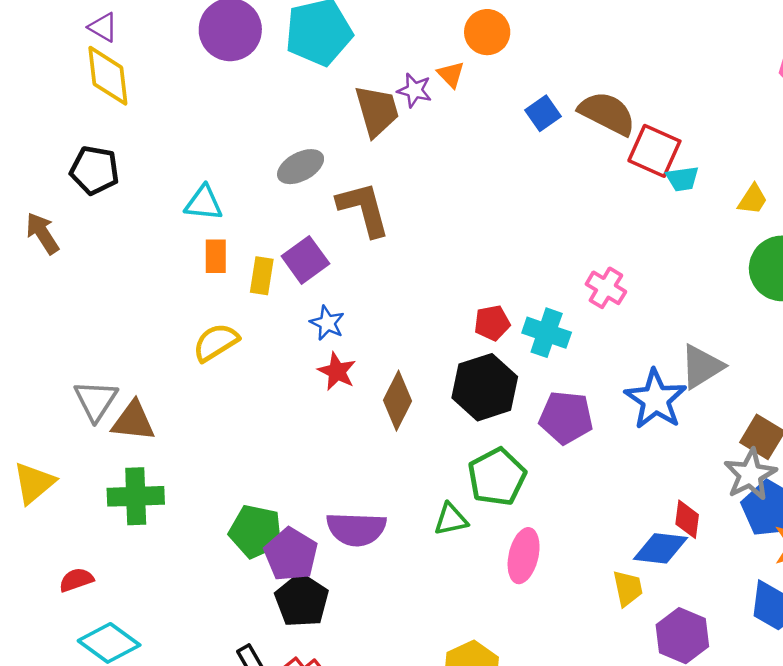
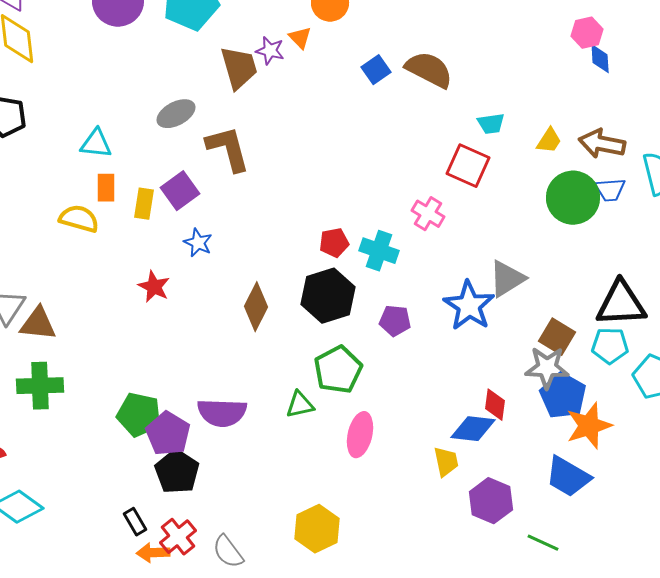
red square: (654, 151) -> (468, 166), moved
yellow semicircle: (216, 342) -> (79, 219), moved, turned 48
red star: (337, 371) -> (154, 287), moved
purple pentagon: (566, 417) -> (395, 321), size x0.7
gray star: (750, 474) -> (547, 368), turned 30

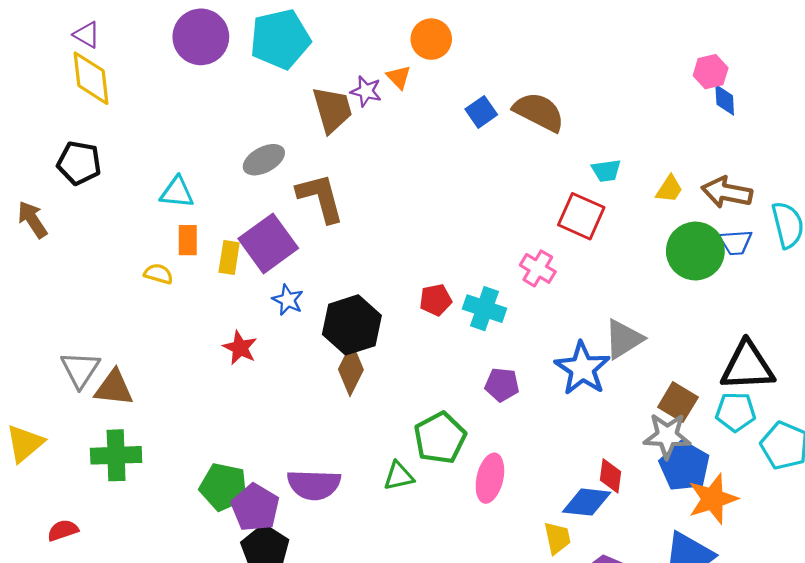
purple square: (180, 191) -> (268, 243), size x1.4
yellow semicircle: (79, 219) -> (158, 274), size x0.7
black hexagon: (328, 296) -> (352, 325), moved
pink ellipse: (360, 435) -> (490, 478), moved

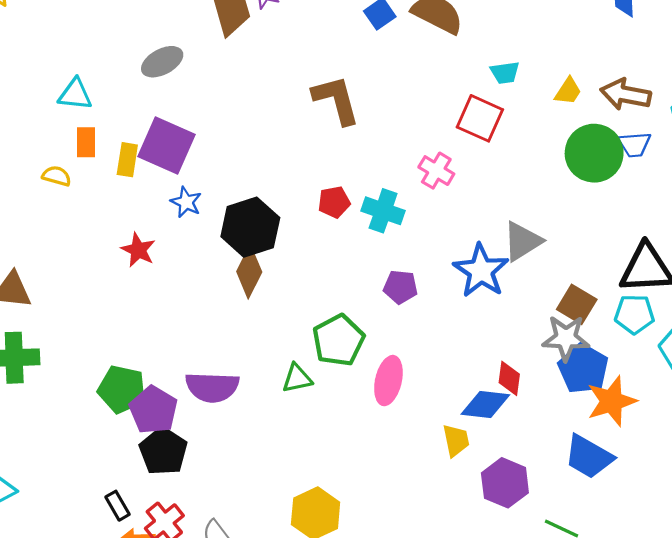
brown L-shape: (320, 198) -> (336, 100), moved
purple square: (268, 243) -> (166, 146), turned -30

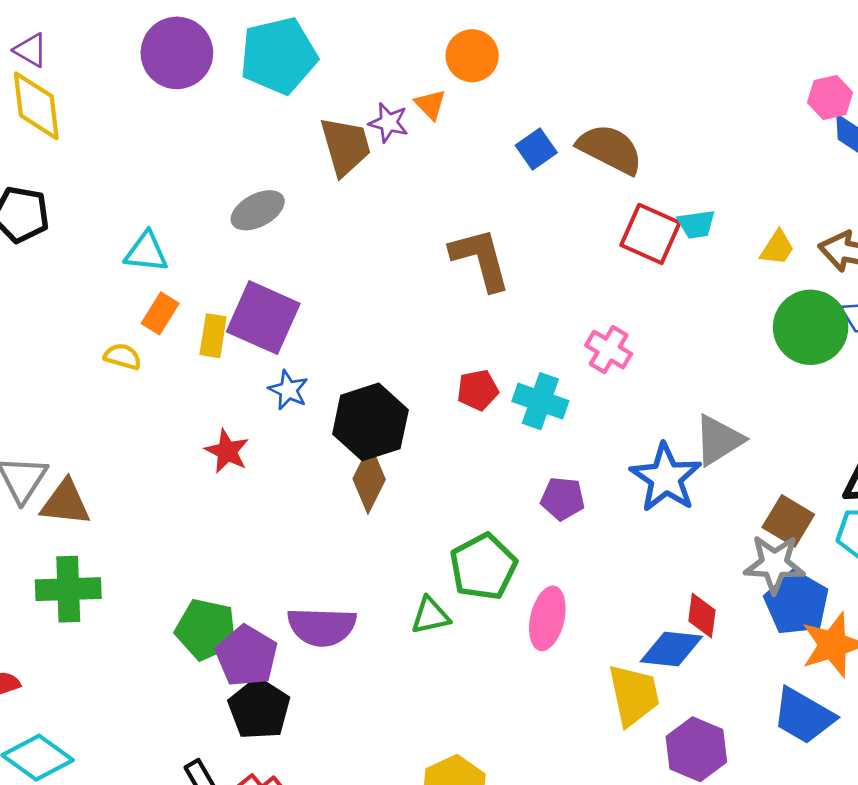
red square: (480, 118) -> (650, 234), moved
orange rectangle: (86, 142) -> (160, 313), turned 32
yellow trapezoid: (456, 440) -> (634, 695), size x1.5

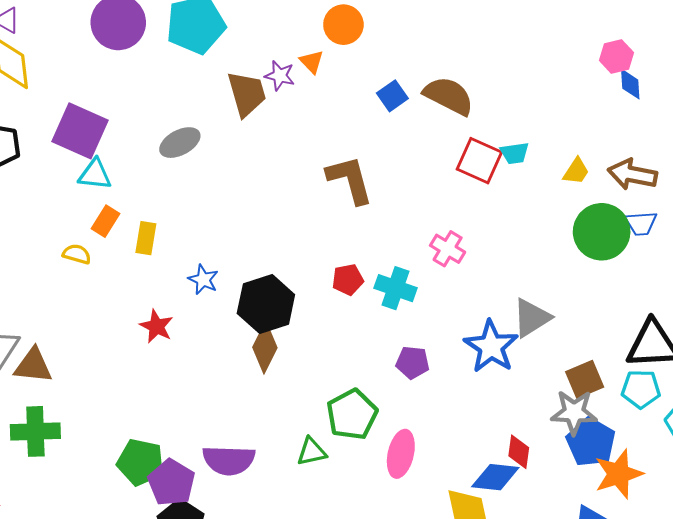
purple square: (263, 318) -> (80, 131), moved
brown square: (788, 521) -> (585, 379), turned 36

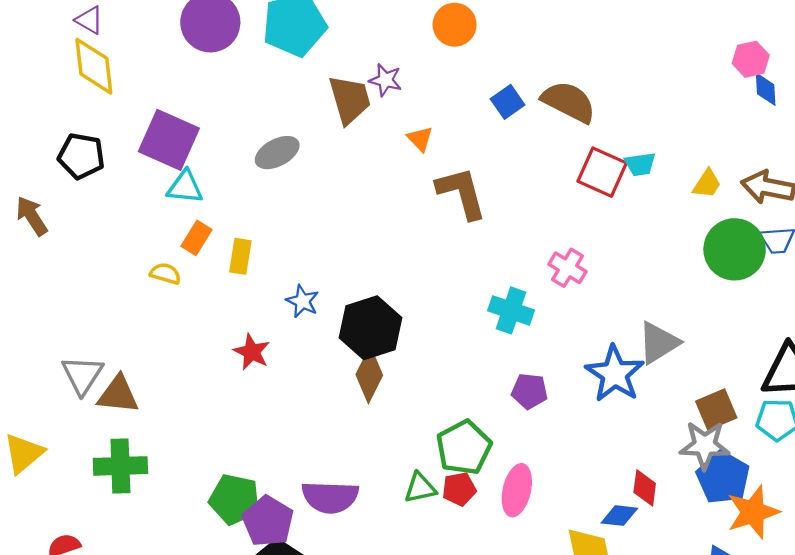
orange triangle: (312, 62) -> (420, 139), moved
red pentagon: (348, 280) -> (459, 489), moved
blue diamond: (495, 477) -> (619, 516), size x0.7

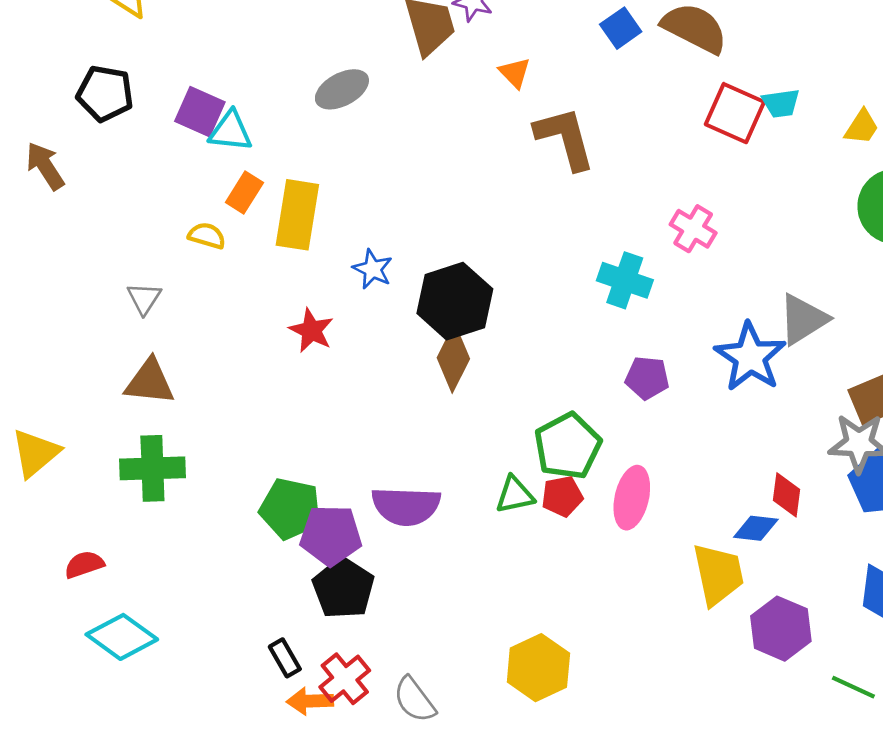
purple square: (169, 140) -> (200, 112), moved, size x0.7
yellow rectangle: (240, 256) -> (297, 215), size x1.6
gray triangle: (82, 375) -> (144, 298), moved, size x0.7
purple pentagon: (268, 521) -> (331, 535), turned -30

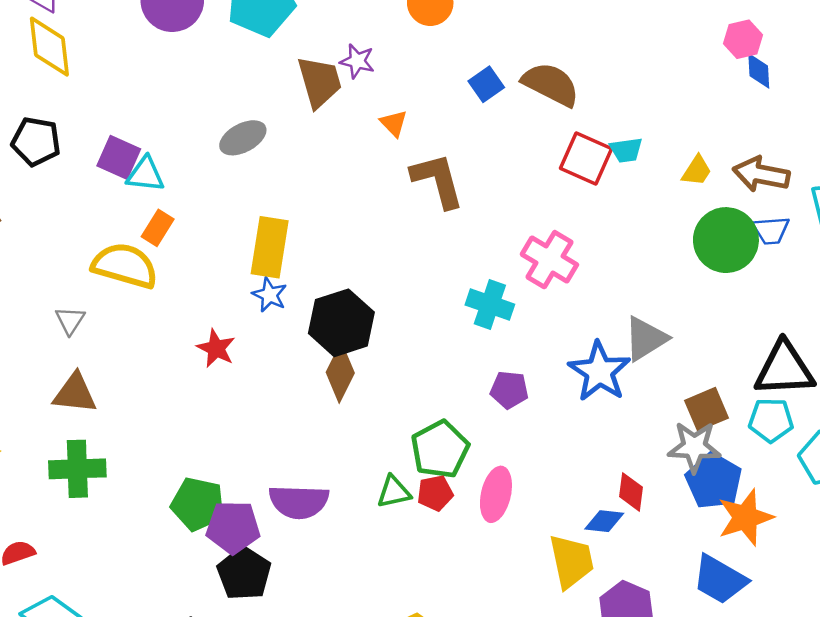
yellow rectangle: (297, 215) -> (270, 247), moved
pink cross: (693, 229) -> (549, 260), size x1.4
yellow semicircle: (207, 236) -> (125, 266), size x2.0

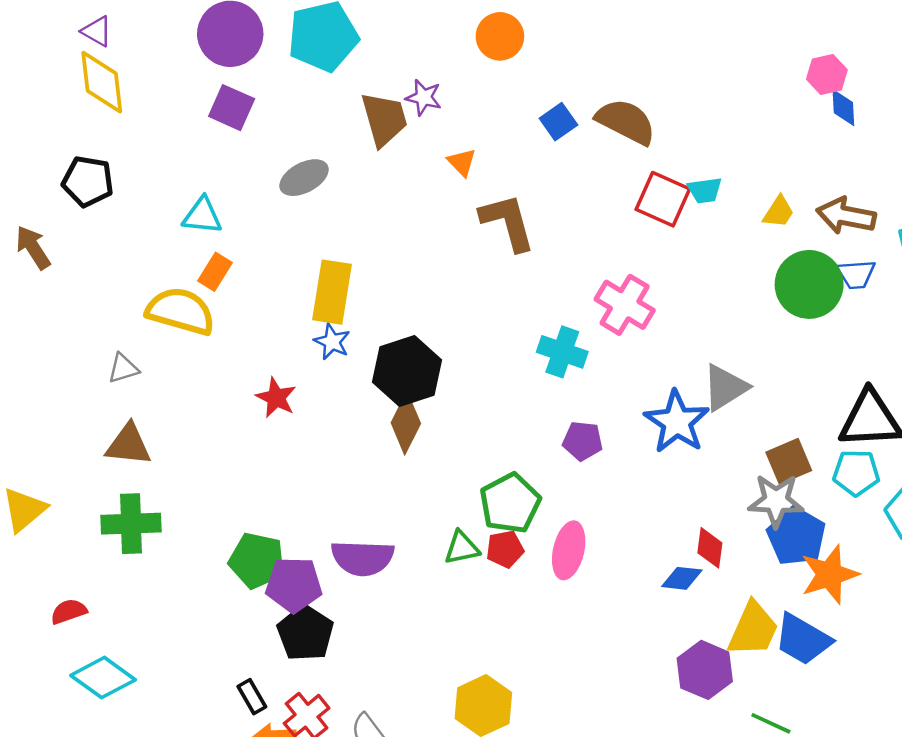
purple square: (119, 157) -> (232, 108), moved
gray triangle: (70, 320) -> (123, 368), turned 40
yellow trapezoid: (571, 561) -> (753, 629), moved, turned 36

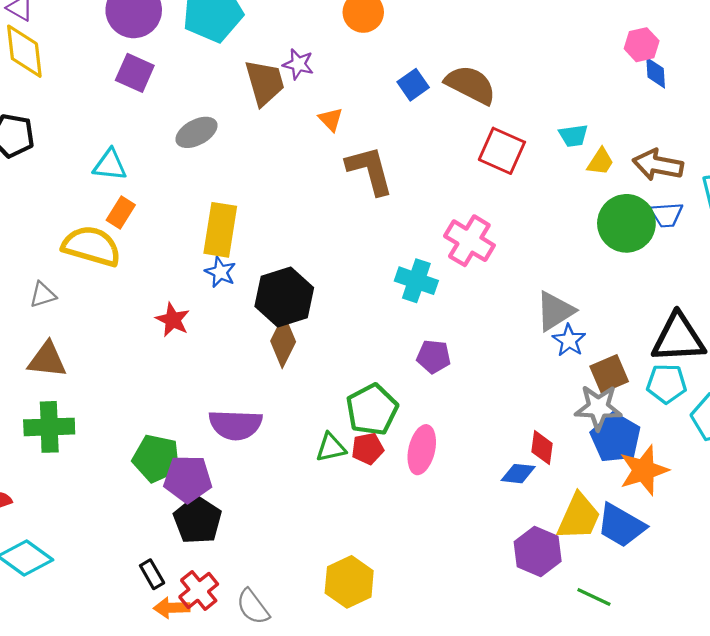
cyan trapezoid: (705, 190) -> (573, 136), moved
blue star: (677, 422) -> (569, 340), moved, size x0.6
purple semicircle: (363, 558) -> (235, 425), moved

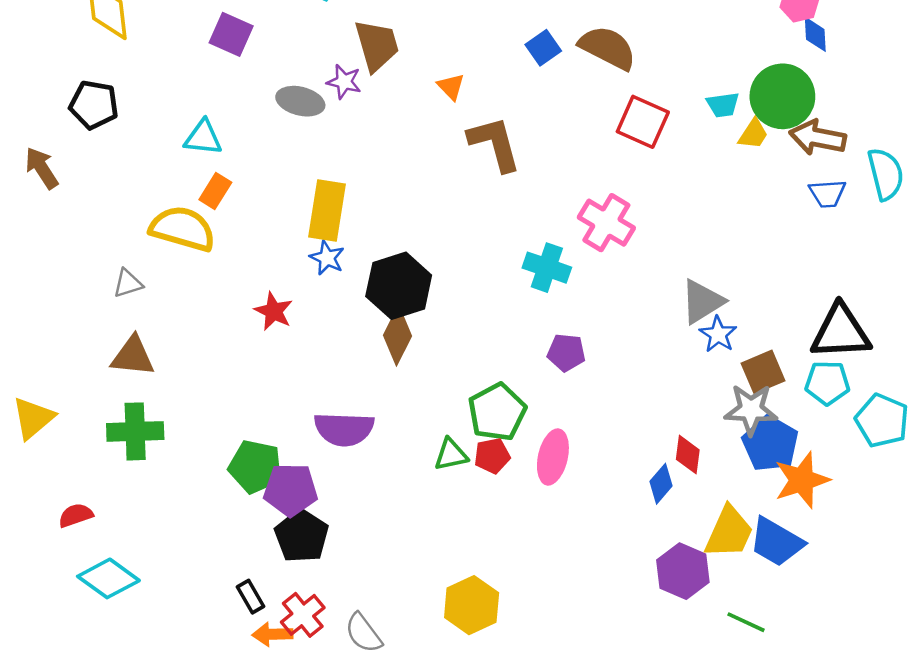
purple star: (298, 64) -> (344, 82), moved
gray ellipse: (197, 132) -> (300, 101), turned 42
green circle: (626, 223) -> (782, 96), moved
blue diamond: (518, 474) -> (661, 484), turned -56

